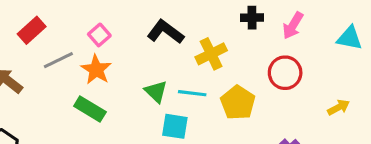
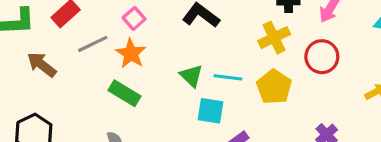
yellow cross: (211, 54) -> (274, 38), moved

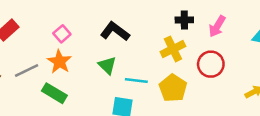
gray line: (93, 44) -> (27, 70), moved
green triangle: (191, 76) -> (107, 65), moved

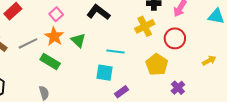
green triangle: (107, 65) -> (78, 40), moved
yellow pentagon: (173, 88) -> (157, 65), moved

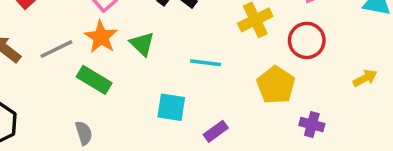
cyan square: (104, 73) -> (171, 107), moved
purple cross: (178, 88) -> (312, 124), turned -32

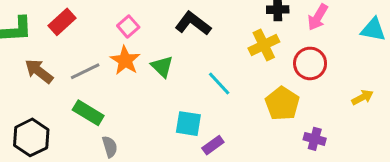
cyan line: (206, 63) -> (219, 83), turned 40
green rectangle: (94, 80) -> (88, 113), moved
purple rectangle: (216, 131) -> (213, 145), moved

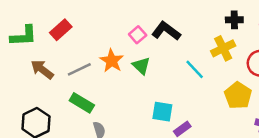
pink square: (128, 26) -> (138, 35), moved
cyan line: (219, 83) -> (195, 69), moved

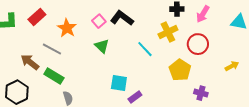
orange star: (112, 61) -> (67, 28), moved
brown arrow: (42, 69) -> (30, 62), moved
gray line: (79, 69) -> (52, 49), turned 54

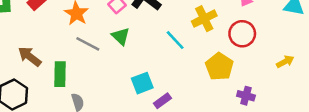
gray line: (52, 49) -> (88, 44), moved
green rectangle: (54, 76) -> (60, 74), turned 60
cyan square: (119, 83) -> (142, 83), turned -30

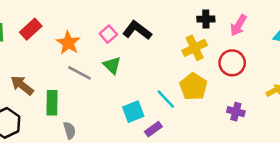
cyan line: (175, 40) -> (166, 99), moved
yellow pentagon: (219, 67) -> (193, 87), moved
purple cross: (246, 96) -> (236, 112), moved

